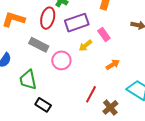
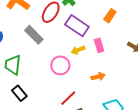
purple rectangle: (77, 23) -> (77, 26), turned 35
pink circle: (61, 60) -> (60, 65), moved

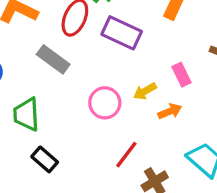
pink rectangle: (99, 45) -> (182, 75), moved
yellow arrow: (78, 50) -> (145, 91), moved

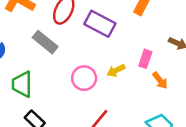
pink rectangle: (182, 75) -> (145, 59), turned 42
orange arrow: (170, 111) -> (160, 80), moved, turned 72

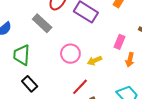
yellow arrow: (116, 70) -> (94, 61), moved
orange arrow: (160, 80) -> (130, 60), turned 48

